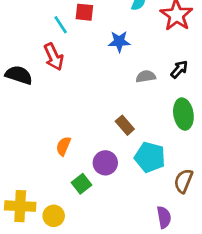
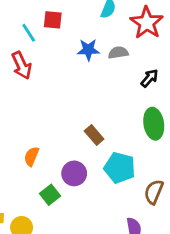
gray semicircle: (146, 76) -> (118, 53), moved

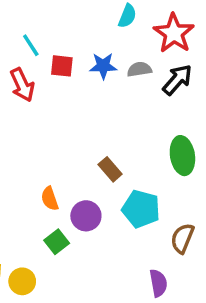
red square: (53, 20) -> (62, 66), moved
black arrow: (149, 78) -> (177, 80), moved, size x1.4
orange semicircle: (32, 156) -> (50, 199), moved, turned -42

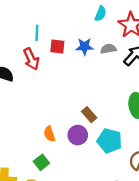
cyan line: (31, 45) -> (37, 33), turned 35
purple circle: (86, 216) -> (78, 135), moved
green square: (57, 242) -> (41, 162), moved

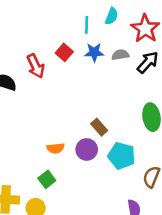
cyan line: (37, 33) -> (87, 25), moved
red square: (57, 47) -> (64, 52), turned 35
orange semicircle: (49, 134) -> (56, 148), turned -77

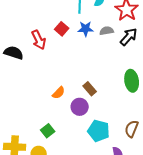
orange semicircle: (56, 148) -> (59, 93), moved, turned -40
cyan pentagon: (122, 156) -> (99, 131), moved

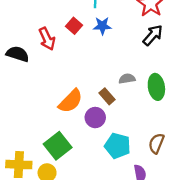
gray semicircle: (107, 31) -> (127, 79), moved
orange semicircle: (59, 93) -> (71, 101), size x1.6
green square: (48, 131) -> (58, 146), size x1.6

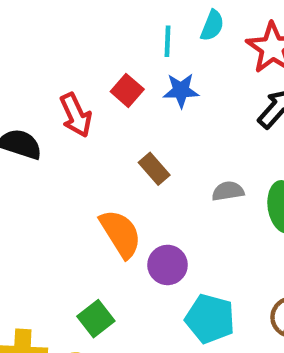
brown rectangle: (107, 96) -> (154, 169), moved
orange semicircle: (71, 101) -> (121, 234), turned -76
green square: (58, 146) -> (96, 319), size x0.7

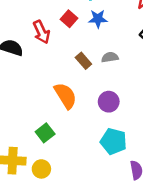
gray semicircle: (228, 191) -> (110, 57), moved
purple circle: (168, 265) -> (109, 102), moved
green square: (96, 319) -> (45, 133), moved

